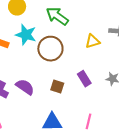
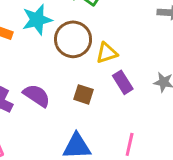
cyan star: (26, 35) -> (37, 20), turned -30
yellow triangle: (93, 41) -> (107, 53), moved

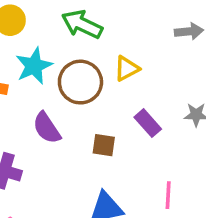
yellow triangle: (107, 53) -> (127, 69), moved
purple semicircle: (37, 96) -> (47, 128), moved, turned -148

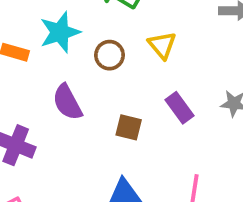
yellow triangle: (127, 69) -> (162, 45), turned -48
brown circle: (80, 82) -> (109, 55), size x0.6

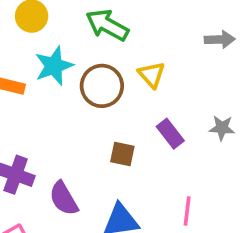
brown circle: (109, 55) -> (102, 86), size x1.5
purple semicircle: (67, 102) -> (64, 199), moved

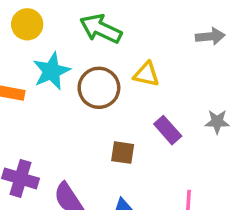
yellow triangle: (152, 75) -> (146, 74), turned -32

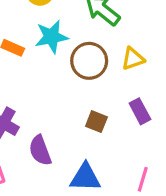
yellow triangle: (146, 74) -> (133, 59), turned -45

